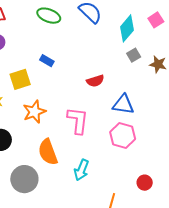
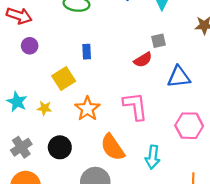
gray square: (134, 55) -> (158, 41), moved, turned 32
blue rectangle: (47, 61) -> (87, 52), turned 72
pink hexagon: (123, 135) -> (189, 126), moved

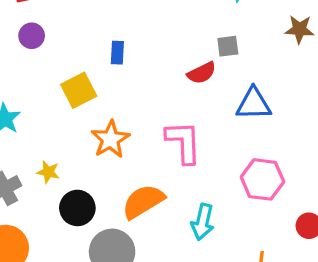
yellow star: (44, 108) -> (48, 172), moved
black circle: (60, 147) -> (77, 208), moved
orange semicircle: (113, 147) -> (143, 201), turned 88

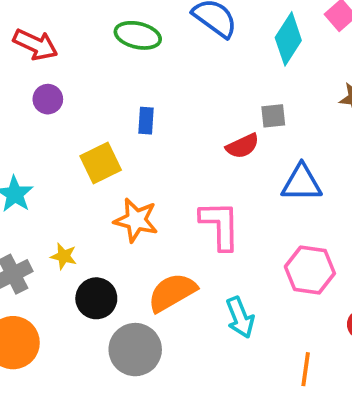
orange star: (110, 139) -> (136, 220), turned -30
cyan arrow: (203, 222) -> (240, 317), turned -36

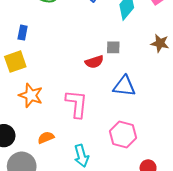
blue rectangle: (146, 121) -> (23, 33), moved
orange semicircle: (172, 292) -> (46, 138), size x0.6

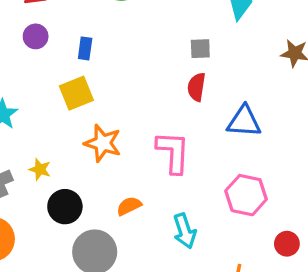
gray square: (113, 47) -> (200, 49), moved
red semicircle: (94, 62) -> (197, 87), turned 120

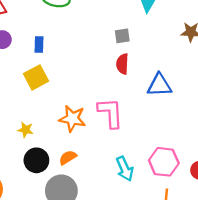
orange star: (103, 143) -> (72, 119), moved
yellow star: (40, 169) -> (26, 130), moved
pink hexagon: (246, 195) -> (164, 162), moved
orange semicircle: (129, 206) -> (68, 158), moved

